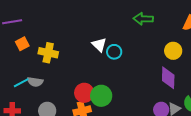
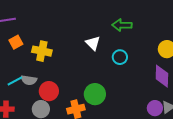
green arrow: (143, 19) -> (122, 25), moved
cyan circle: (114, 52) -> (120, 57), moved
red circle: (84, 93) -> (49, 91), moved

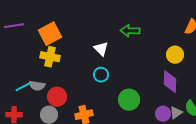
orange square: (16, 42) -> (50, 34), moved, size x1.6
cyan circle: (120, 57) -> (101, 75), moved
green circle: (95, 94) -> (129, 100), moved

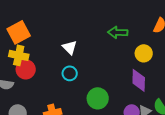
green arrow: (130, 31) -> (118, 32), moved
red circle: (57, 97) -> (26, 69), moved

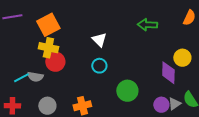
yellow circle: (144, 53) -> (182, 58), moved

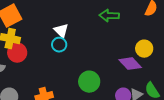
cyan circle: (99, 66) -> (59, 45), moved
purple diamond: (168, 73) -> (130, 64), turned -45

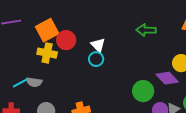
red circle: (17, 53) -> (66, 40), moved
green circle: (89, 82) -> (143, 91), moved

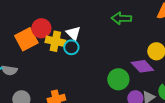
orange square: (47, 30) -> (26, 39), moved
yellow cross: (47, 53) -> (55, 41), moved

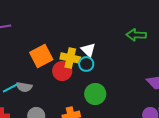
red circle: (41, 28) -> (62, 71), moved
green circle: (118, 79) -> (95, 94), moved

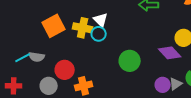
red circle: (62, 71) -> (65, 70), moved
green circle: (95, 94) -> (130, 61), moved

